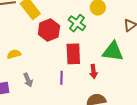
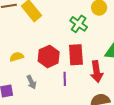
red hexagon: (49, 30) -> (49, 56), moved
red arrow: (93, 71) -> (97, 72), size x1.5

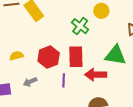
red arrow: (97, 72) -> (96, 75), turned 95
gray arrow: (31, 82) -> (30, 82), turned 88

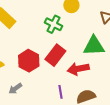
red rectangle: (76, 57) -> (55, 55), turned 50
purple line: (64, 80) -> (61, 92), moved

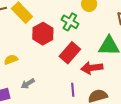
red hexagon: (29, 61) -> (43, 34), moved

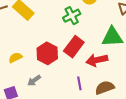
green cross: (70, 22) -> (72, 16), turned 36
red hexagon: (43, 34) -> (47, 53), moved

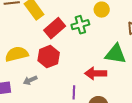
red rectangle: (74, 47) -> (55, 28), moved
yellow semicircle: (15, 58) -> (17, 54), size x1.6

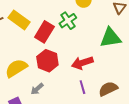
red arrow: (96, 73) -> (82, 63), moved

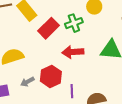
red hexagon: (47, 61) -> (51, 76), moved
red arrow: (82, 63) -> (73, 52), moved

